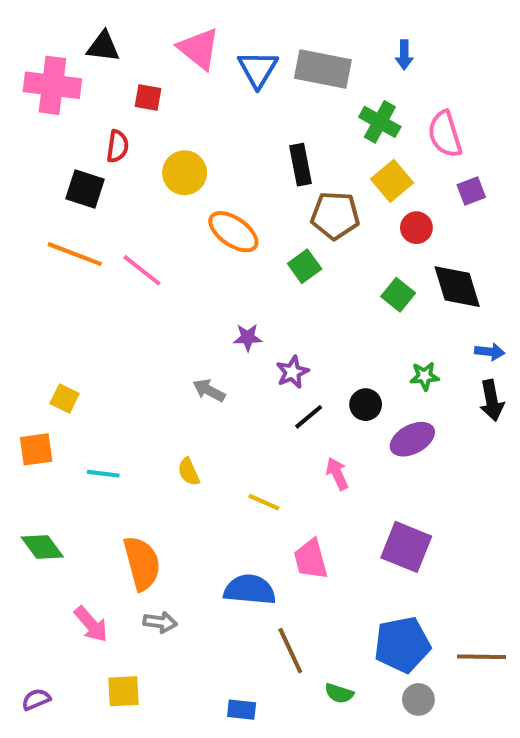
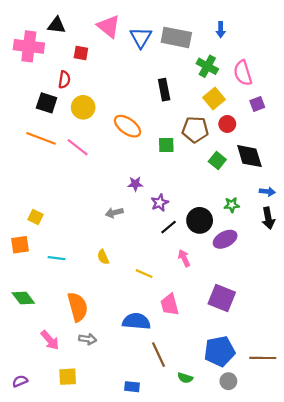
yellow circle: (185, 173) -> (83, 107), moved
brown pentagon: (335, 215) -> (195, 129), moved
green square: (305, 266) -> (166, 145), turned 35
gray arrow: (209, 390) -> (114, 213), turned -42
black circle: (366, 405) -> (200, 220), size x1.5

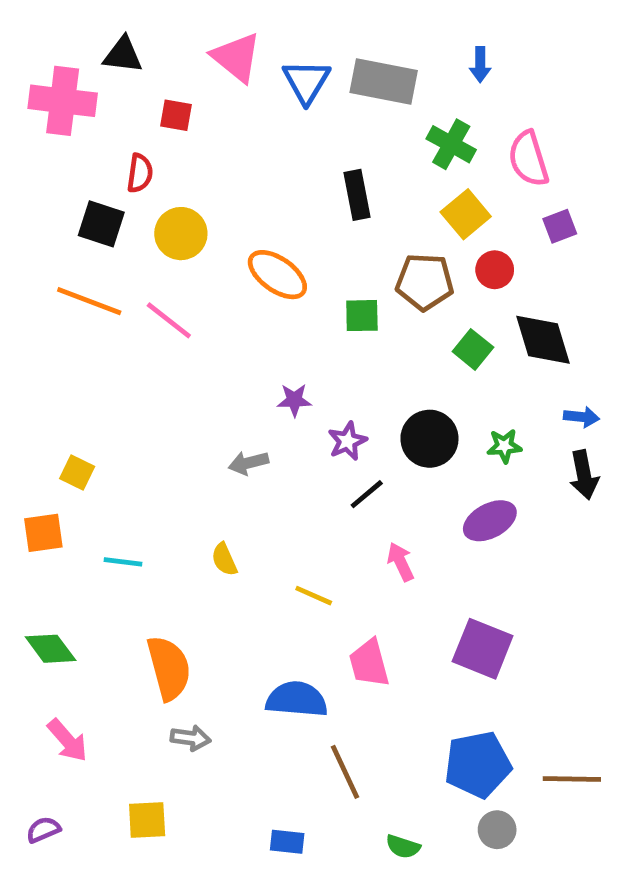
black circle: (200, 220) -> (429, 439), moved
pink arrow: (50, 340) -> (67, 740), moved
green semicircle: (185, 378) -> (403, 847), moved

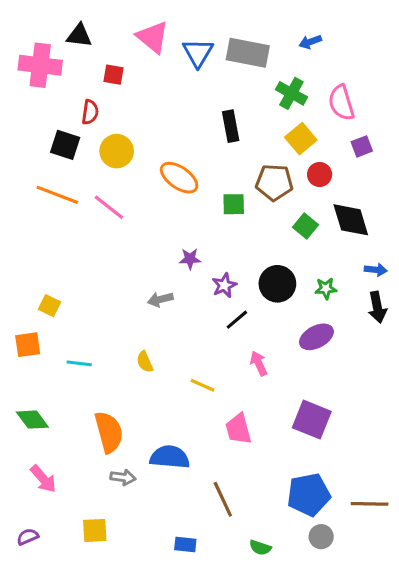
blue arrow: (480, 65) -> (310, 42), turned 70
blue semicircle: (297, 699) -> (170, 457), moved

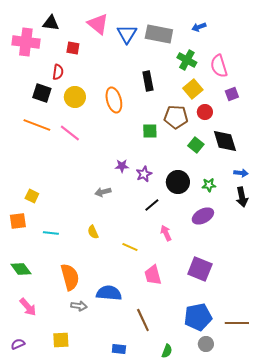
orange ellipse: (179, 178) -> (114, 100), moved, turned 40
purple star: (224, 285) -> (144, 174), moved
green semicircle: (260, 548) -> (167, 351), turned -88

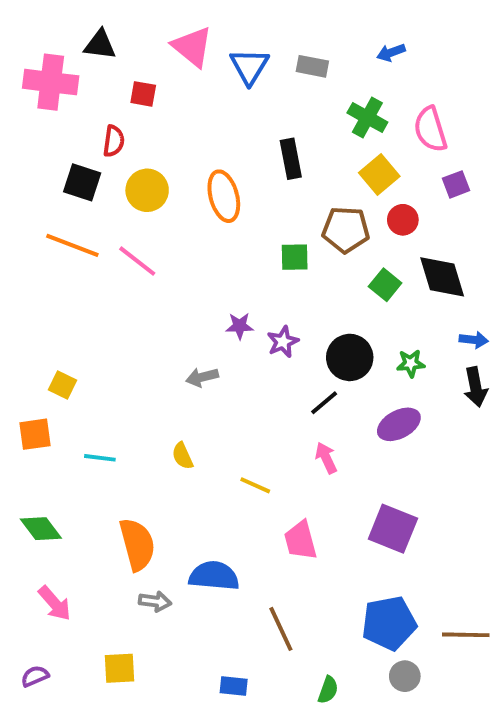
gray rectangle: (159, 34) -> (312, 66), size x0.6
black line: (152, 205) -> (324, 403), moved

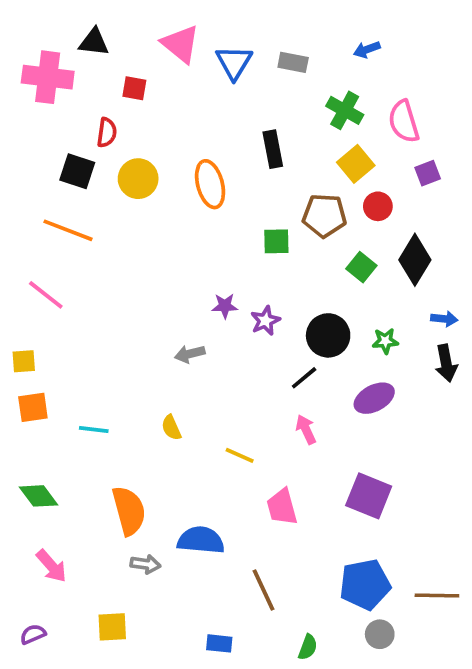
pink line: (137, 261) -> (46, 295), moved
black diamond: (442, 277) -> (415, 260), turned 48
yellow square: (63, 385) -> (24, 361), moved, turned -30

